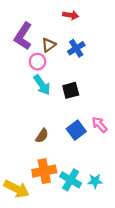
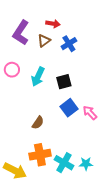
red arrow: (71, 15) -> (53, 24), moved
pink circle: (38, 62) -> (12, 70), moved
cyan arrow: (42, 85) -> (38, 77), turned 60
blue square: (76, 130) -> (69, 108), moved

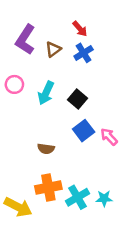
red arrow: (53, 24) -> (80, 29), moved, turned 40
black square: (64, 82) -> (77, 99), turned -35
brown semicircle: (38, 123) -> (46, 149), turned 64
cyan cross: (64, 163) -> (77, 197), turned 30

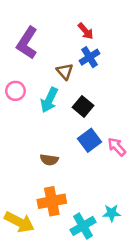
brown triangle: (53, 49) -> (65, 71), moved, turned -35
cyan cross: (77, 197) -> (83, 226), moved

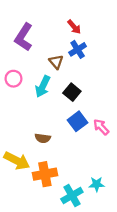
yellow arrow: (19, 222) -> (17, 161), moved

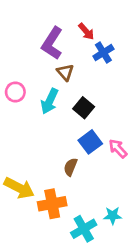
purple L-shape: (24, 37) -> (52, 43), moved
blue cross: (78, 49) -> (103, 53), moved
brown semicircle: (43, 138) -> (71, 167), moved, turned 104

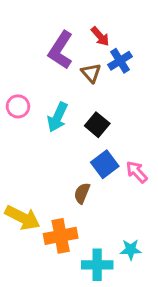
brown triangle: (65, 72) -> (91, 73), moved
cyan cross: (84, 229) -> (97, 265), turned 30

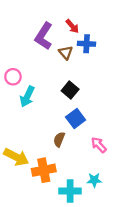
blue cross: (120, 61) -> (87, 44), turned 35
cyan arrow: (58, 117) -> (27, 97), moved
pink arrow: (137, 172) -> (99, 145), moved

